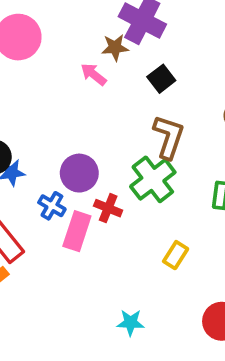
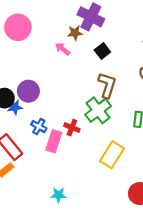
purple circle: (79, 173) -> (28, 91), moved
yellow rectangle: (176, 255) -> (112, 155), size x1.6
cyan star: (131, 323) -> (58, 195), moved

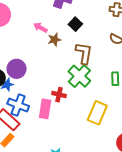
brown star: (75, 33) -> (54, 40), moved
blue cross: (39, 127) -> (18, 105), moved, size x1.5

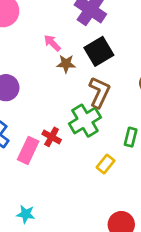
black square: (75, 24) -> (99, 51), size x1.5
yellow rectangle: (97, 113) -> (106, 164), moved, size x0.6

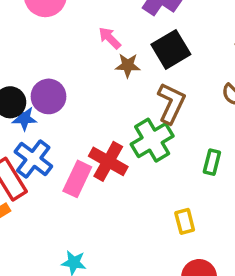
red cross: (52, 137) -> (108, 161), size x1.5
yellow rectangle: (106, 164) -> (185, 221), moved, turned -54

